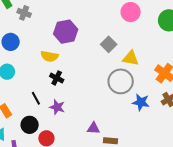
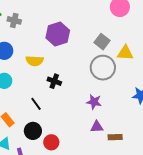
yellow semicircle: (49, 56) -> (35, 61), moved
gray circle: (121, 81) -> (103, 68), moved
purple star: (57, 107) -> (94, 102), moved

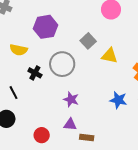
gray circle: (103, 68) -> (62, 64), moved
red circle: (51, 142) -> (42, 135), moved

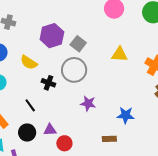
gray square: (88, 41) -> (78, 44), moved
yellow semicircle: (19, 50) -> (29, 62), turned 30
blue star: (118, 100) -> (126, 115), moved
purple triangle: (70, 124) -> (50, 130), moved

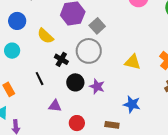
yellow triangle: (120, 54) -> (133, 62), moved
black circle: (27, 133) -> (75, 82), moved
red circle: (64, 143) -> (77, 123), moved

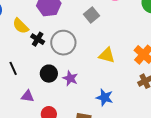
gray square: (97, 26) -> (92, 15), moved
black cross: (61, 59) -> (38, 39), moved

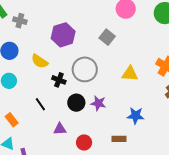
black cross: (38, 39) -> (59, 80), moved

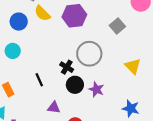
yellow semicircle: (40, 61) -> (42, 13), moved
yellow triangle: (130, 74) -> (133, 66), turned 30
black cross: (59, 80) -> (67, 67), moved

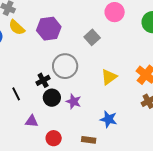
yellow triangle: (133, 66) -> (109, 77), turned 42
black cross: (67, 67) -> (43, 80), turned 32

